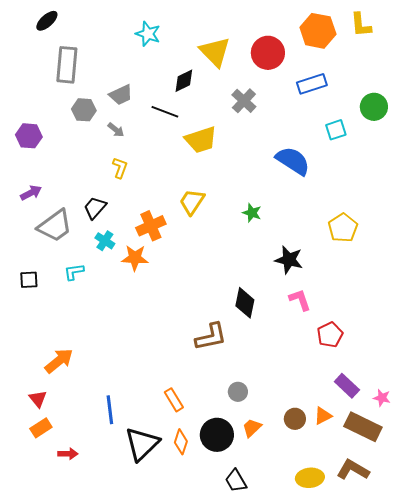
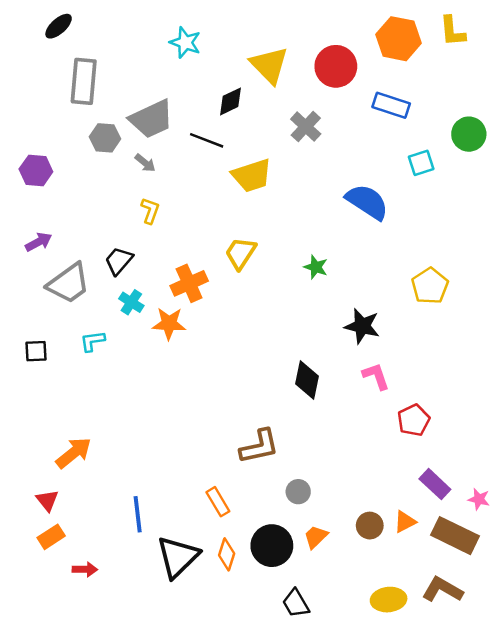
blue rectangle: (312, 84) -> (391, 105), turned 36
gray trapezoid: (121, 95) -> (151, 119), size x1.5
brown L-shape: (211, 337) -> (259, 446), moved

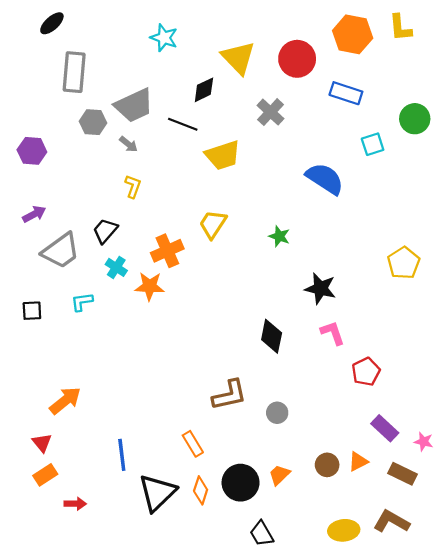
yellow pentagon: (430, 286) -> (404, 263), moved
gray circle: (298, 492) -> (277, 413), moved
brown rectangle: (455, 536) -> (403, 474), size x0.7

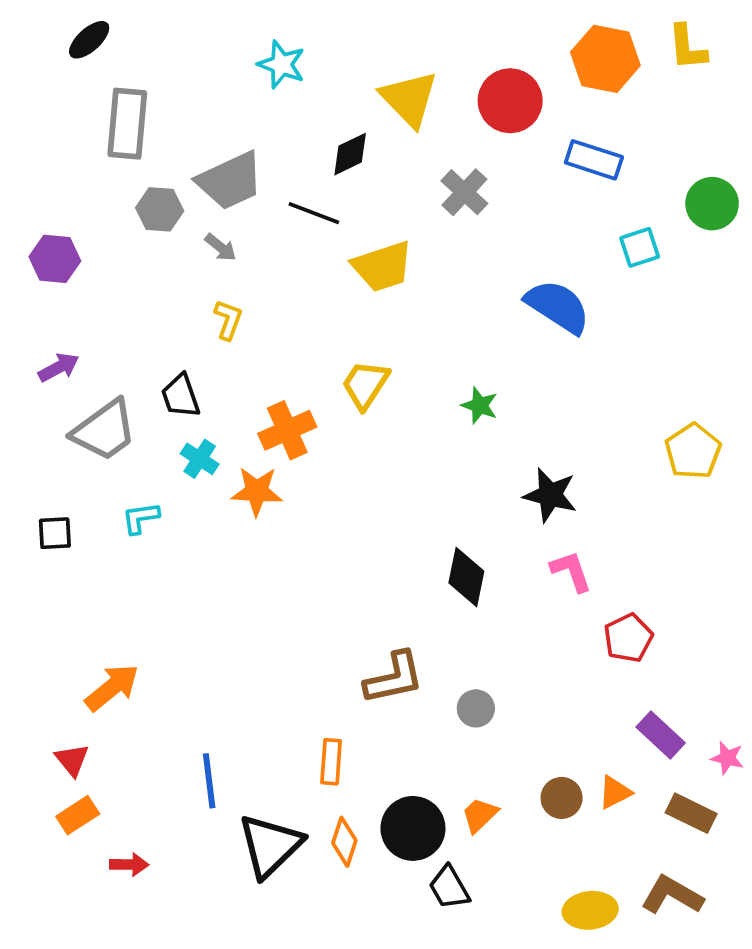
black trapezoid: (105, 231) -> (181, 396), turned -60
orange rectangle: (193, 444) -> (331, 762), turned 35
black trapezoid: (262, 534) -> (449, 887), moved

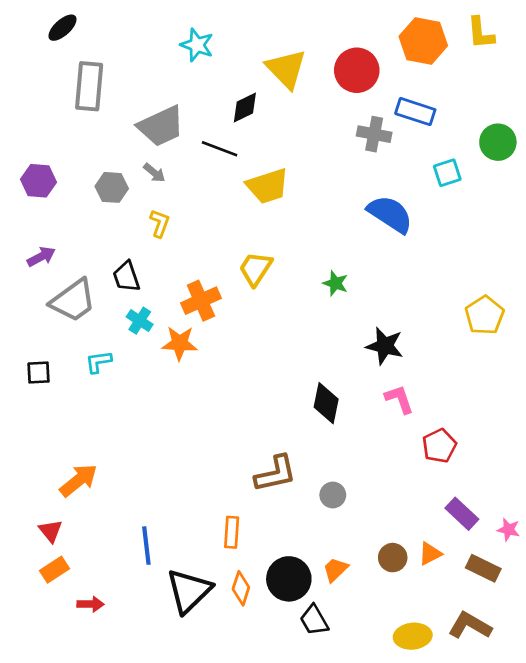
gray cross: (464, 192) -> (374, 134), moved, turned -32
gray hexagon: (160, 209) -> (112, 187), moved

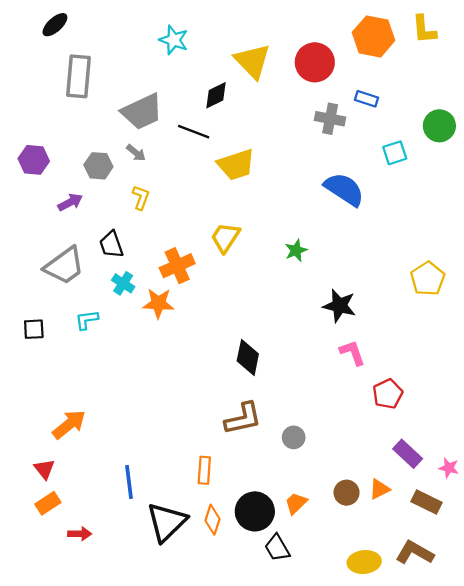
blue rectangle: (415, 112) -> (367, 99), size x0.7
purple arrow: (41, 257) -> (70, 202), moved
green star: (335, 283) -> (296, 250), turned 30
black diamond: (326, 403) -> (248, 357), moved

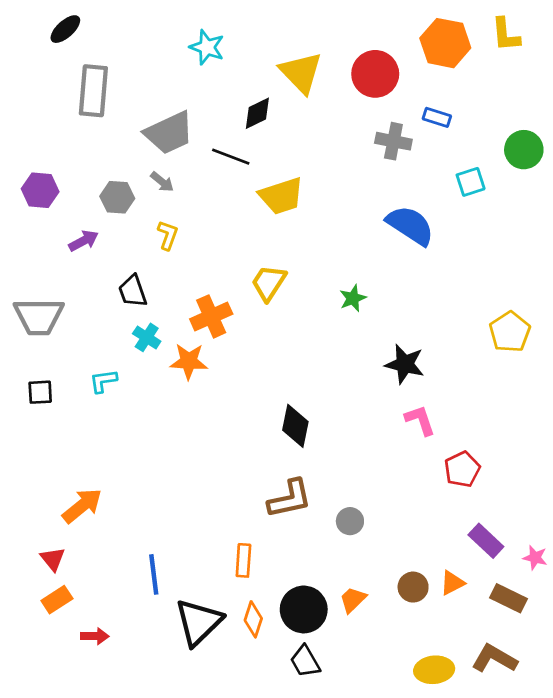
gray trapezoid: (64, 266) -> (39, 316), moved, turned 36
black trapezoid: (277, 548) -> (305, 661), moved

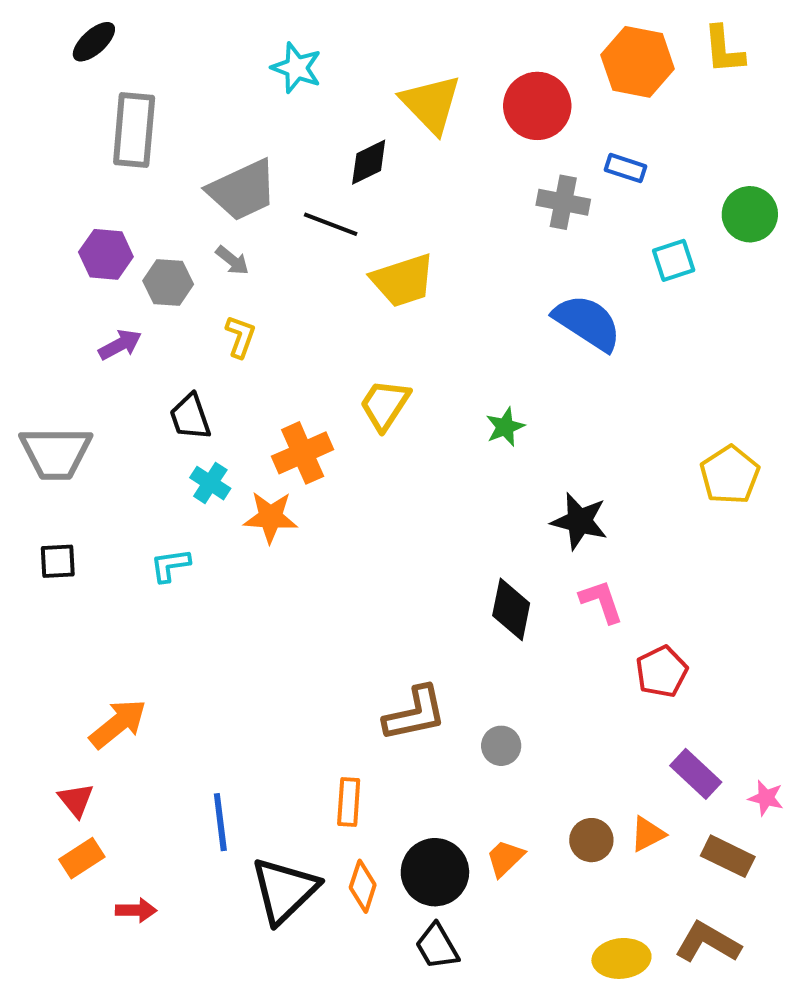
purple hexagon: (40, 190) -> (106, 254), moved
cyan L-shape: (103, 381) -> (170, 565), moved
black diamond: (295, 426) -> (511, 609), moved

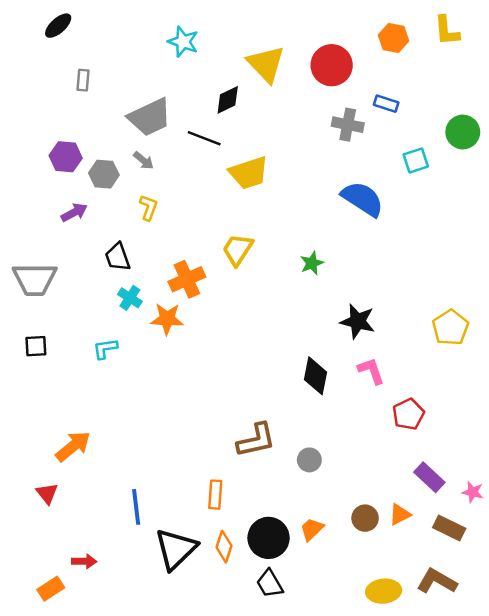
orange hexagon: (638, 62) -> (393, 38), size x0.7
gray rectangle: (134, 130) -> (83, 80), size x0.5
yellow pentagon: (730, 475) -> (450, 328), moved
orange rectangle: (82, 858) -> (51, 589), moved

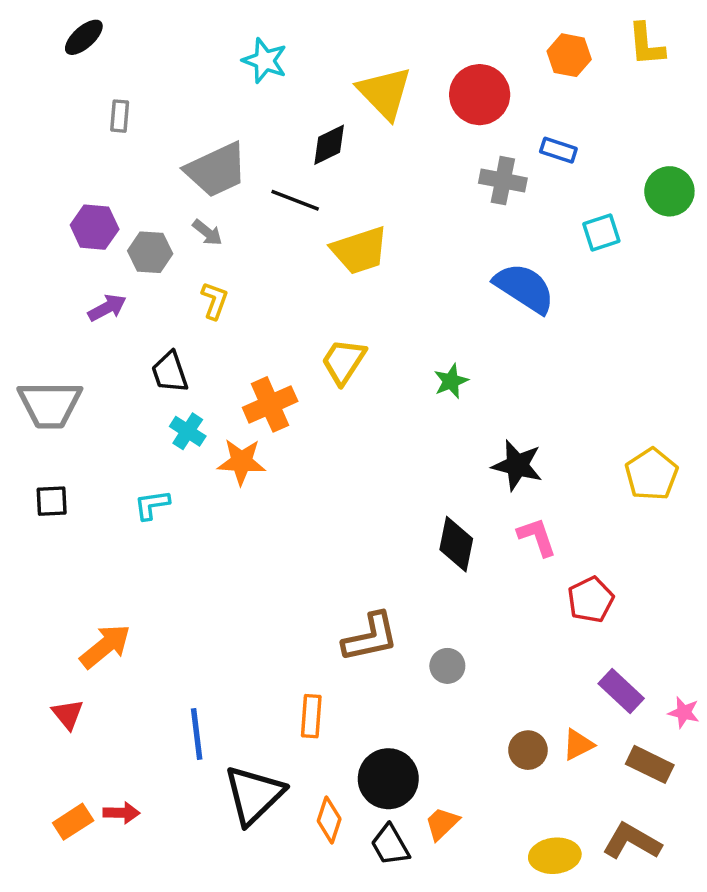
orange trapezoid: (312, 529) -> (442, 824), moved
orange diamond: (224, 547) -> (329, 820), moved
orange rectangle: (51, 589) -> (73, 822), moved

